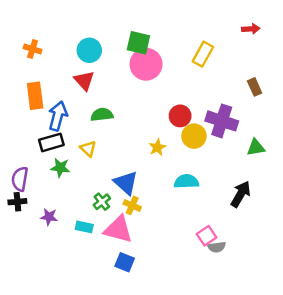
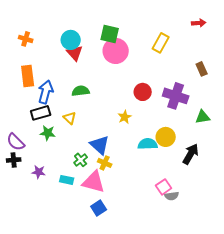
red triangle: (84, 81) -> (75, 53), moved
yellow circle: (194, 136) -> (166, 137), moved
purple semicircle: (20, 179) -> (16, 142), turned -54
blue square: (125, 262) -> (99, 208), turned 35

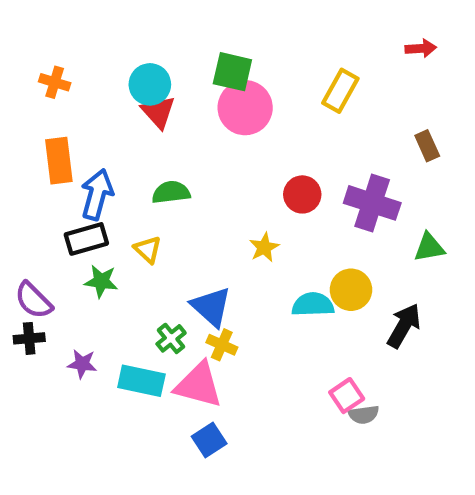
cyan rectangle: (67, 180) -> (141, 381), size x1.5

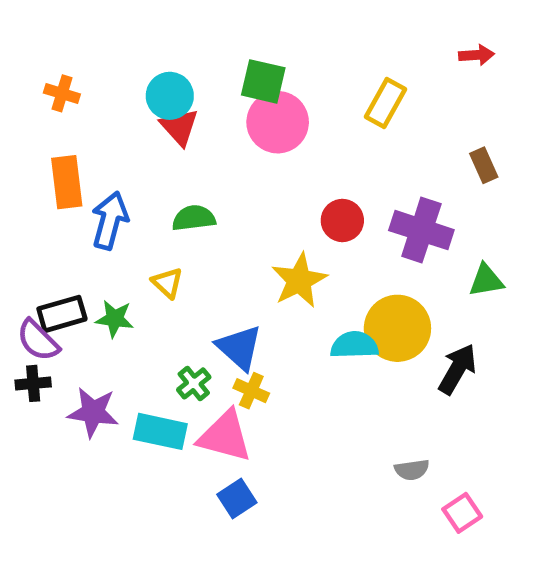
black rectangle: (86, 239) -> (62, 314), moved
yellow star: (264, 247) -> (299, 280), size x1.6
yellow circle: (351, 290) -> (397, 328), size x1.4
purple star: (82, 364) -> (93, 412), size x1.5
pink square: (347, 396) -> (462, 513), moved

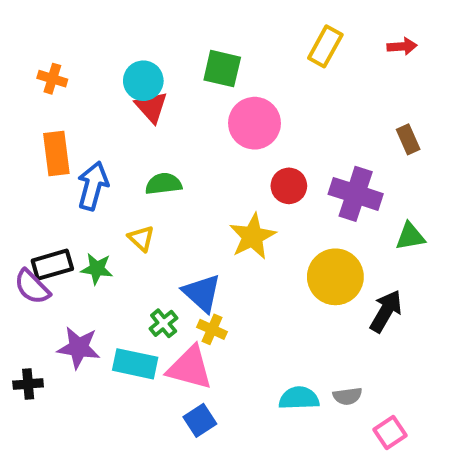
yellow rectangle: (385, 103) -> (325, 46), moved
pink circle: (278, 122) -> (254, 123), moved
cyan semicircle: (354, 345) -> (299, 398), moved
black cross: (33, 383) -> (28, 384), moved

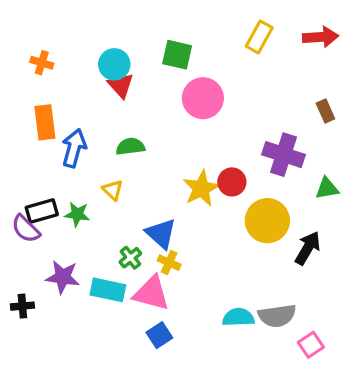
red arrow: (402, 46) -> (321, 37), size x1.5
red circle: (289, 186) -> (232, 182), moved
gray semicircle: (348, 396) -> (277, 316), size x1.6

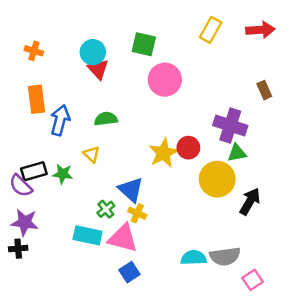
green triangle: (327, 188) -> (237, 153), moved
purple star: (63, 277) -> (25, 222), moved

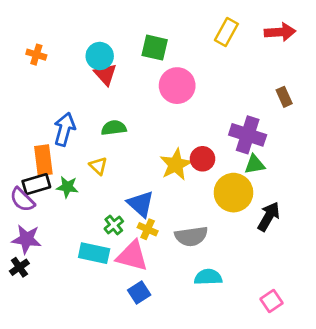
orange rectangle: (36, 99) -> (43, 160), moved
black cross: (18, 249) -> (19, 267), turned -30
gray semicircle: (225, 256) -> (191, 236), moved

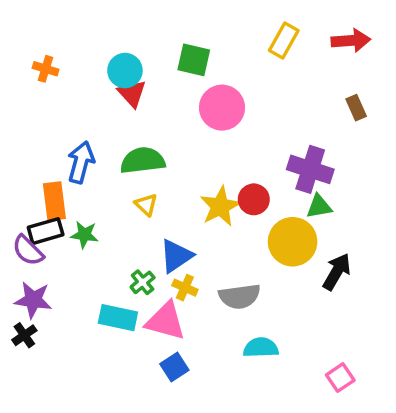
brown rectangle: (284, 97) -> (356, 108), moved
green semicircle: (114, 128) -> (143, 161), size x1.4
yellow triangle: (98, 166) -> (146, 205), moved
blue triangle: (141, 204) -> (176, 256), turned 44

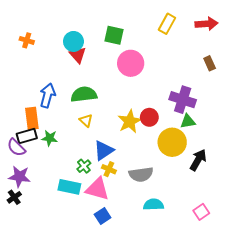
pink square: (340, 378) -> (201, 212), moved

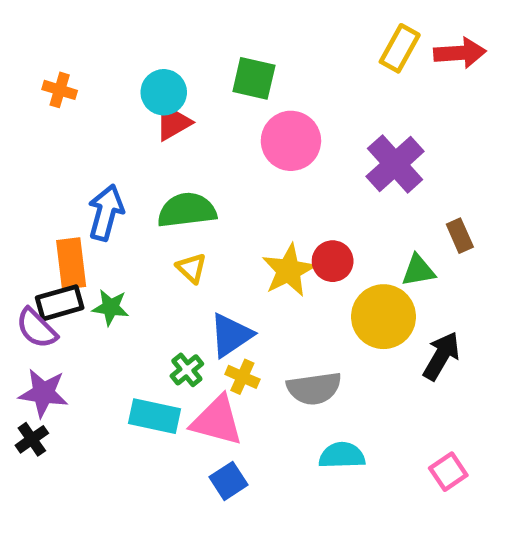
yellow rectangle: (167, 24) -> (400, 48), moved
red triangle: (78, 55) -> (173, 122), turned 42
brown rectangle: (210, 63) -> (460, 236), moved
purple cross: (183, 100) -> (395, 164), moved, turned 30

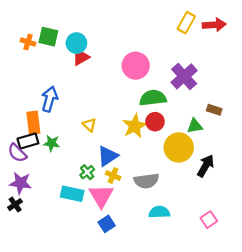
green square: (254, 78) -> (48, 37), moved
green semicircle: (187, 210) -> (153, 98), moved
brown rectangle: (460, 236) -> (214, 110), turned -48
pink triangle: (217, 421) -> (101, 196), turned 44

